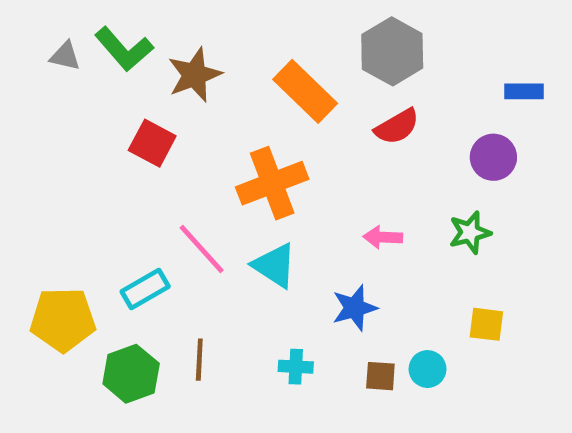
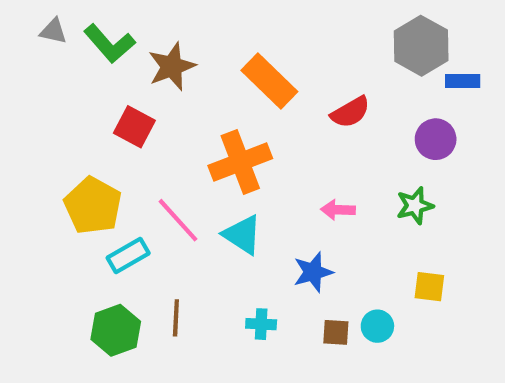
gray hexagon: (392, 51) -> (421, 46), moved
gray triangle: (65, 56) -> (53, 31), moved
yellow pentagon: (63, 320) -> (93, 206), moved, turned 30

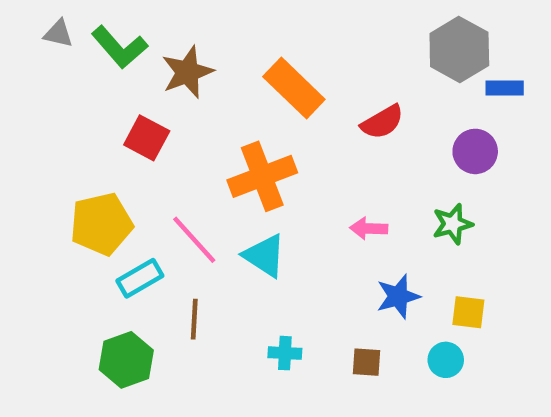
yellow pentagon: (93, 206) -> (101, 224), turned 30
blue star: (313, 272) -> (398, 296), moved
brown line: (176, 318) -> (194, 319), moved
cyan circle: (377, 326) -> (446, 360), moved

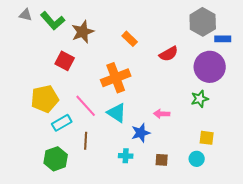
orange rectangle: (294, 88) -> (130, 39), size x0.6
purple circle: (475, 151) -> (210, 67), size x1.6
pink arrow: (369, 228) -> (162, 114), moved
blue star: (398, 296) -> (141, 133), moved

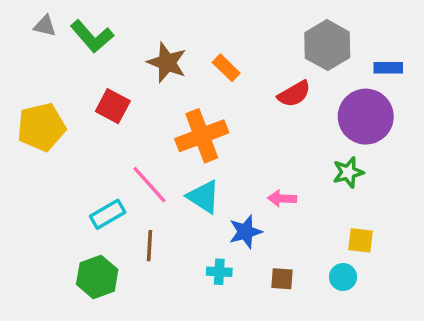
gray hexagon: (203, 22) -> (327, 45), moved
brown star: (83, 32) -> (167, 63), moved, turned -30
yellow pentagon: (45, 99) -> (41, 127), moved

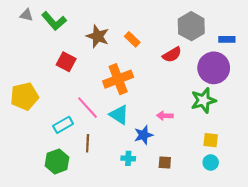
yellow pentagon: (41, 127) -> (24, 96), moved
green star: (348, 172) -> (204, 100), size x1.4
cyan circle: (343, 277) -> (211, 163), moved

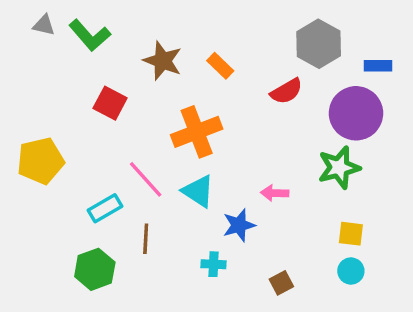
brown square: (165, 163) -> (281, 283), moved, turned -32

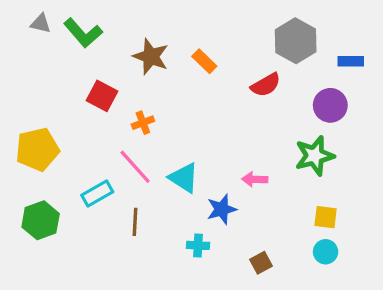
purple circle: (356, 113) -> (330, 105), size x0.7
orange cross: (197, 132) -> (143, 123), moved, size x0.5
green hexagon: (95, 269) -> (41, 220), moved

